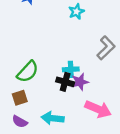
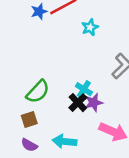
cyan cross: (71, 69) -> (84, 89), turned 35
black cross: (65, 82) -> (78, 103), turned 30

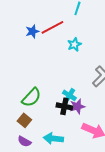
black cross: (78, 103) -> (64, 106), turned -35
brown square: (29, 120) -> (24, 120), turned -32

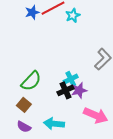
cyan star: (74, 44) -> (73, 15), moved
cyan cross: (69, 95) -> (71, 79), turned 32
black cross: (64, 106) -> (65, 90), turned -35

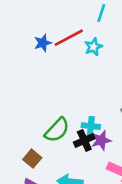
cyan cross: (71, 79) -> (91, 126), turned 32
green semicircle: (31, 81) -> (57, 130), moved

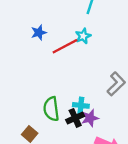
red line: (69, 38) -> (65, 46), moved
green semicircle: (57, 130) -> (51, 109), turned 130

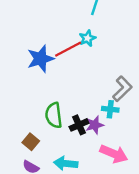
blue star: (39, 33) -> (40, 59), moved, size x1.6
cyan cross: (81, 105) -> (110, 109), moved

